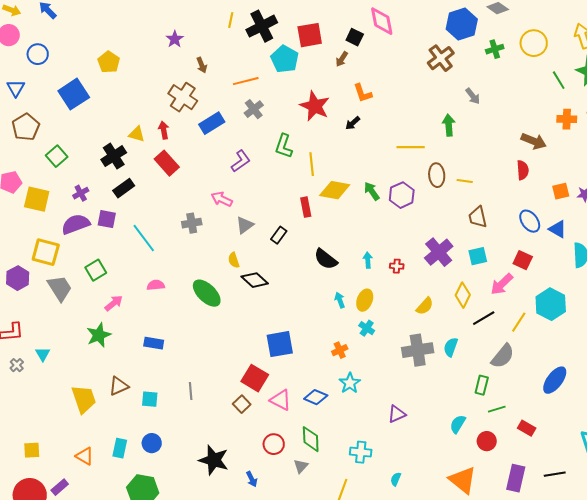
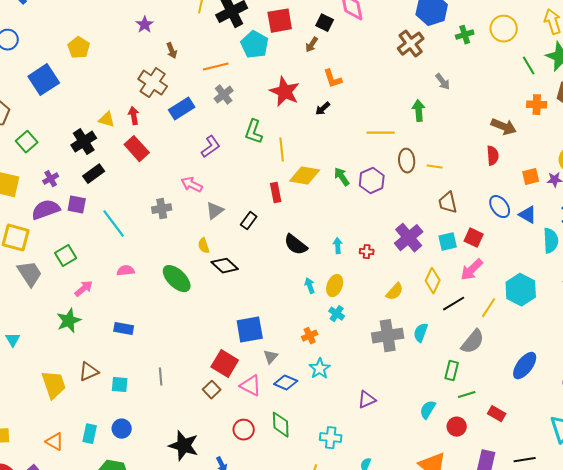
red square: (523, 260) -> (474, 238), moved
gray triangle: (301, 466) -> (271, 357), moved

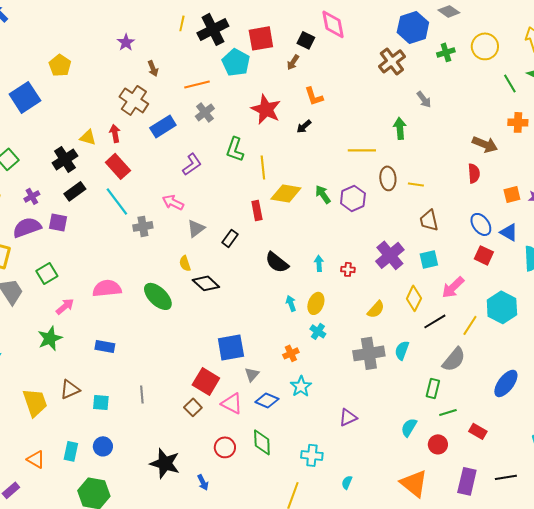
cyan line: (114, 224) -> (117, 201), moved
red square: (474, 238) -> (484, 255), moved
pink semicircle: (126, 271) -> (107, 288), size x1.6

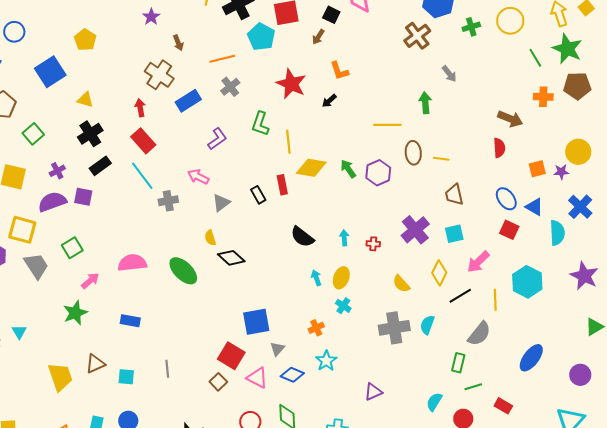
yellow triangle: (88, 137) -> (85, 100), moved
black rectangle: (230, 238) -> (258, 195), moved, turned -66
yellow semicircle: (376, 309) -> (401, 284), turned 96
yellow line: (470, 325) -> (495, 300), turned -35

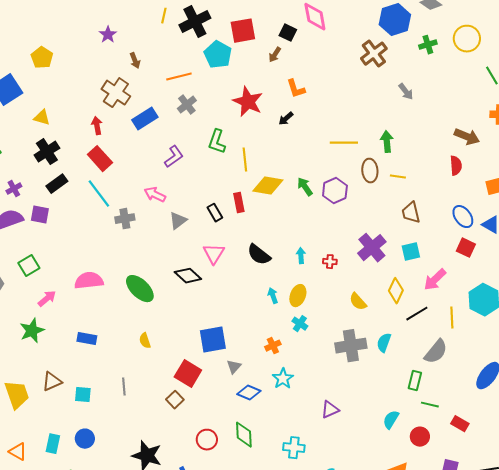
green arrow: (425, 103) -> (387, 142), moved
yellow semicircle: (210, 238) -> (145, 341), moved
pink triangle: (257, 378) -> (214, 254), moved, turned 35
green line: (473, 387) -> (430, 405), turned 30

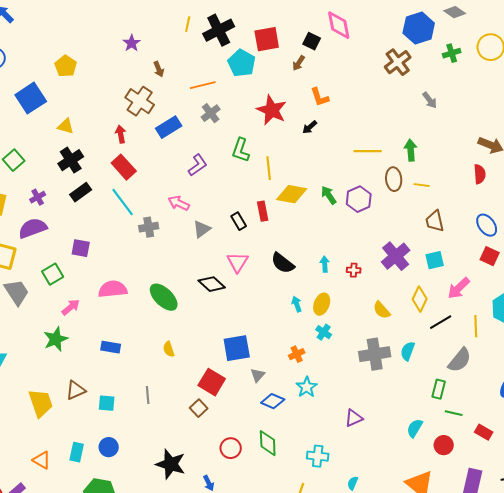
purple square: (40, 215) -> (81, 248), moved

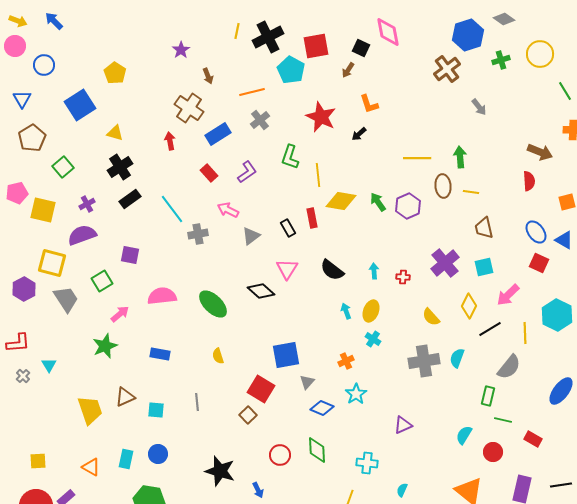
red rectangle: (124, 167) -> (209, 173), moved, size x0.7

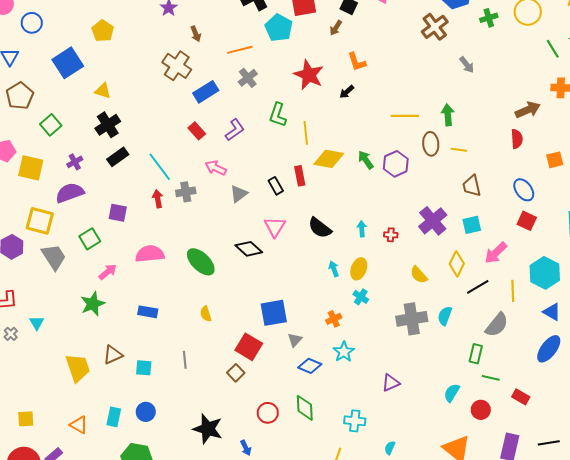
red arrow: (170, 141) -> (158, 199), moved
brown arrow: (540, 152) -> (528, 110), turned -45
blue triangle: (564, 240) -> (552, 312), moved

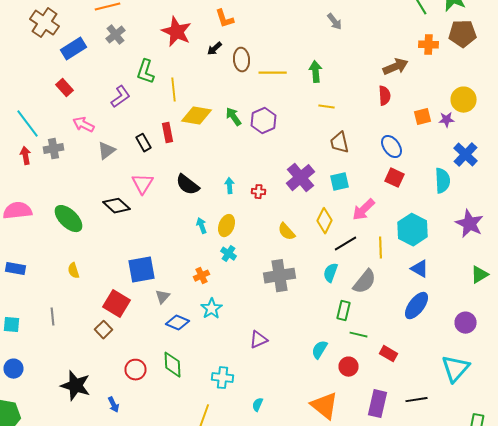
purple L-shape: (235, 130) -> (120, 97), moved
brown ellipse: (431, 144) -> (242, 60), moved
cyan semicircle: (445, 316) -> (330, 273), moved

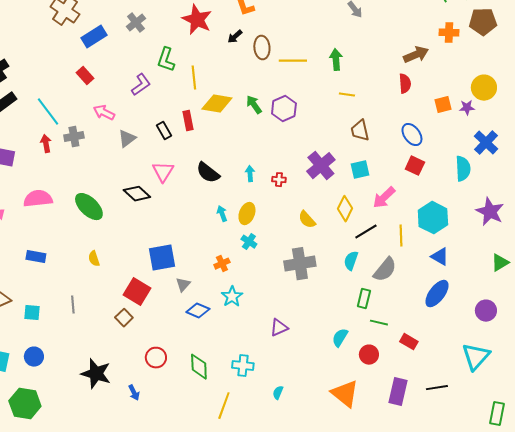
green diamond: (172, 365) -> (199, 367), moved

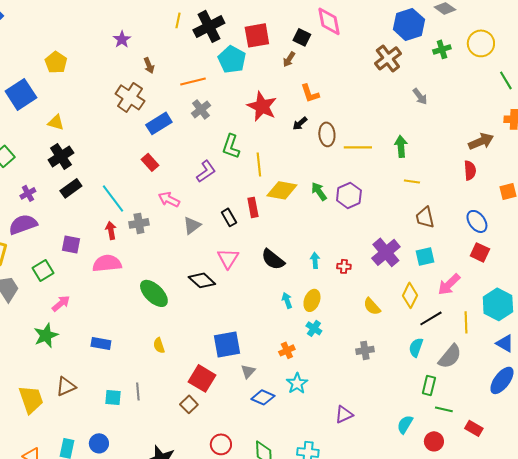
pink semicircle: (38, 199) -> (107, 263), moved
gray cross: (300, 264) -> (365, 350), size x0.6
cyan square: (32, 313) -> (113, 397), moved

